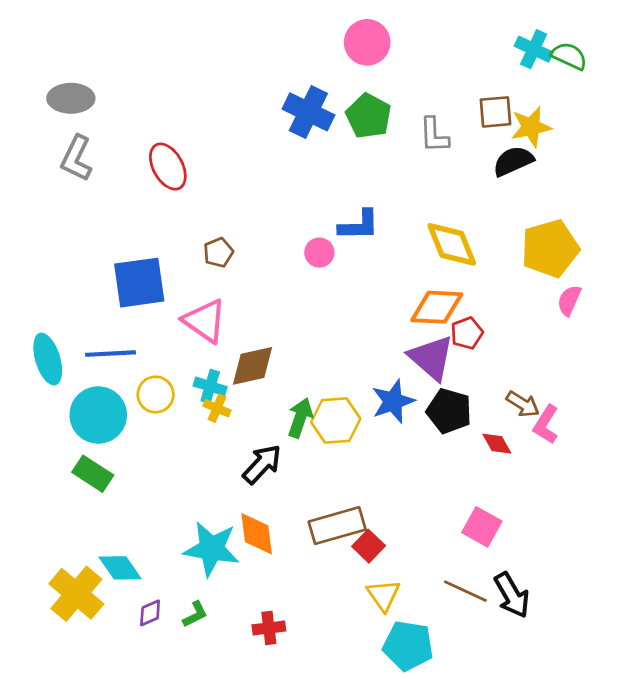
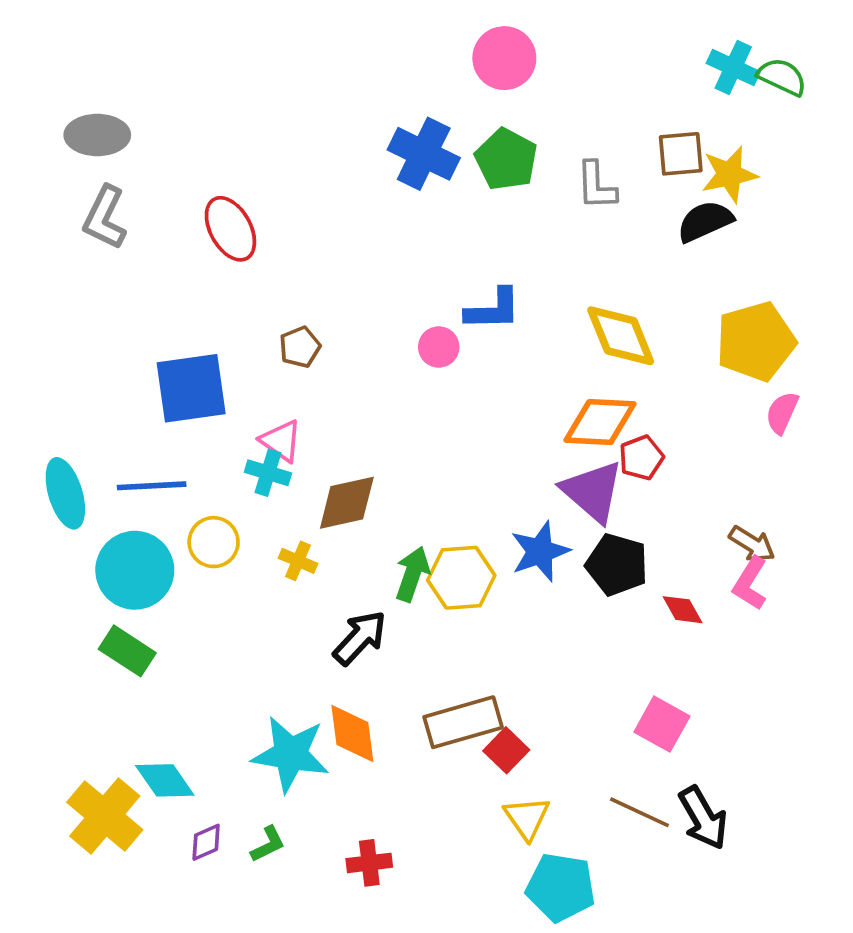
pink triangle: (205, 321) -> (281, 441), size x0.7
cyan cross: (210, 386) -> (268, 473), moved
brown arrow: (523, 404) -> (752, 544), moved

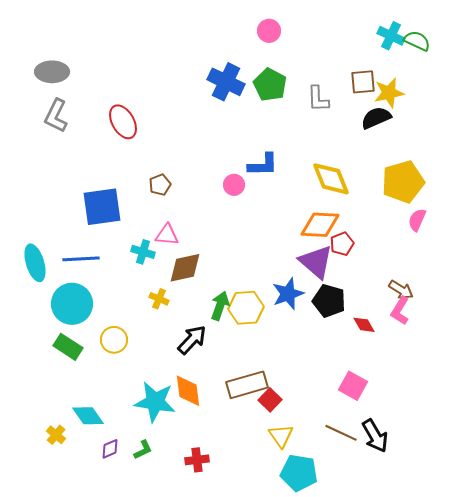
pink circle: (504, 58) -> (269, 31), size x0.7
pink triangle: (281, 441) -> (167, 235), moved, turned -30
yellow circle: (214, 542) -> (114, 340), moved
yellow cross: (105, 816) -> (56, 435), size x0.5

